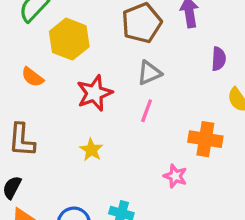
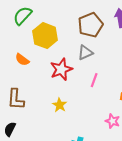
gray triangle: (149, 73) -> (85, 53), moved

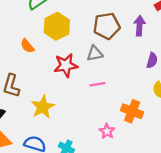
pink line: (94, 80) -> (97, 84), turned 48
yellow star: (60, 105) -> (43, 107), moved, size x1.5

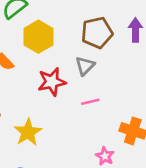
gray triangle: (95, 53) -> (85, 66), turned -30

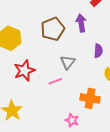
gray triangle: (85, 66) -> (68, 62), moved

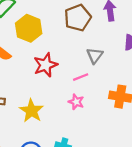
pink star: (72, 120) -> (76, 102), moved

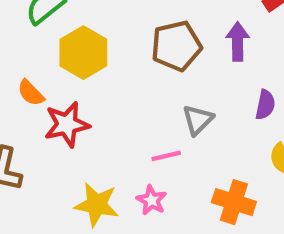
red star: (45, 65) -> (67, 124), moved
yellow star: (31, 111) -> (97, 205), moved, turned -30

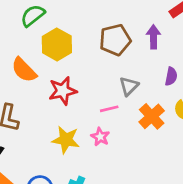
orange semicircle: (31, 93) -> (24, 70), size x1.5
red star: (67, 124) -> (63, 91), moved
orange cross: (234, 202) -> (152, 116), moved, turned 30

